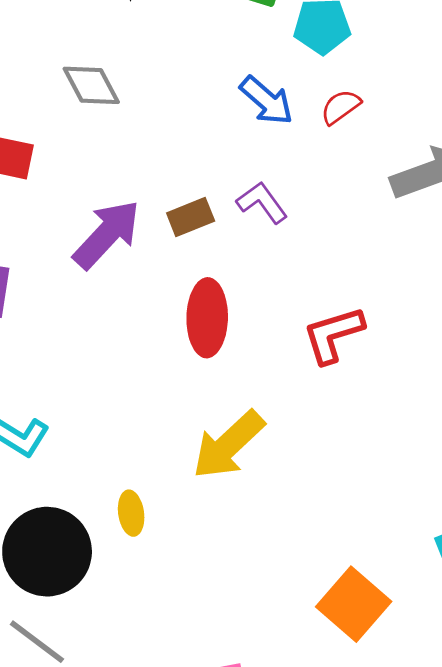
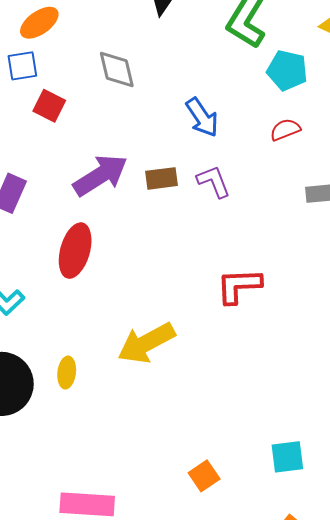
blue arrow: (266, 101) -> (202, 117), moved
red ellipse: (207, 318) -> (75, 251), moved
orange square: (354, 604) -> (204, 476), size x0.6

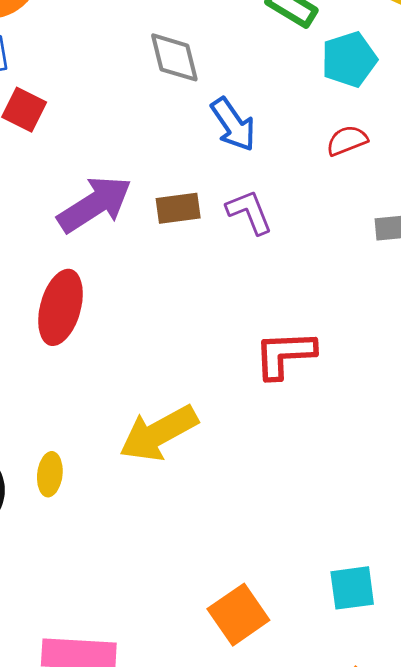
gray diamond: (117, 70) -> (174, 57), moved
cyan pentagon: (287, 70) -> (349, 59), turned -30
orange square: (204, 476) -> (238, 615), size x1.4

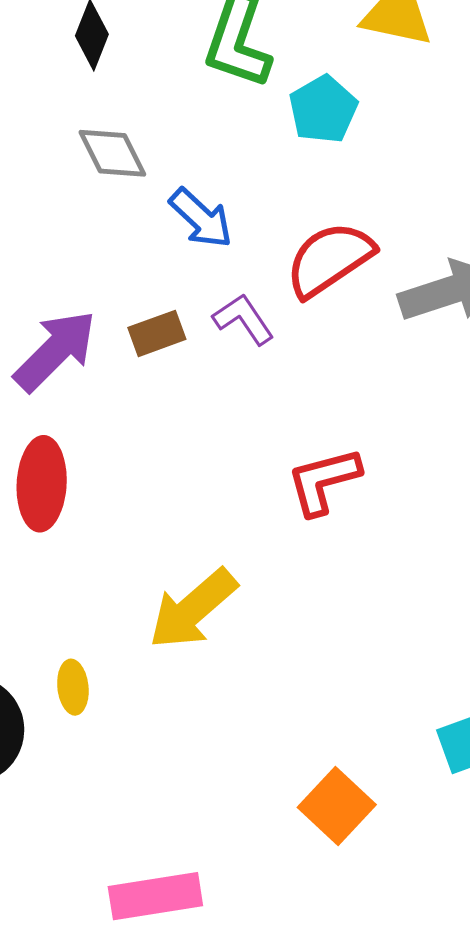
red semicircle: (347, 141) -> (329, 259), moved, size x1.8

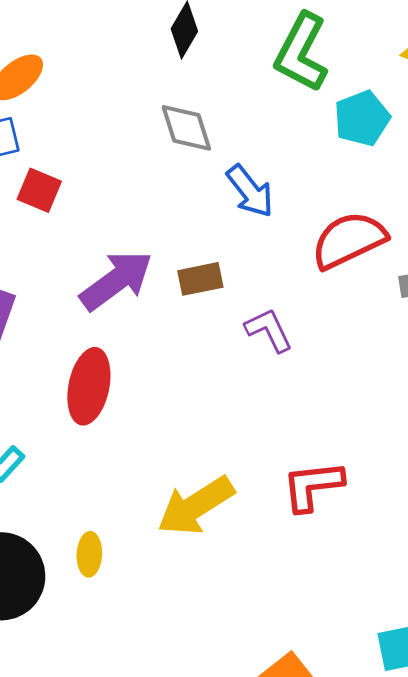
purple L-shape: (243, 319) -> (269, 330), moved
red L-shape: (324, 481) -> (313, 486), moved

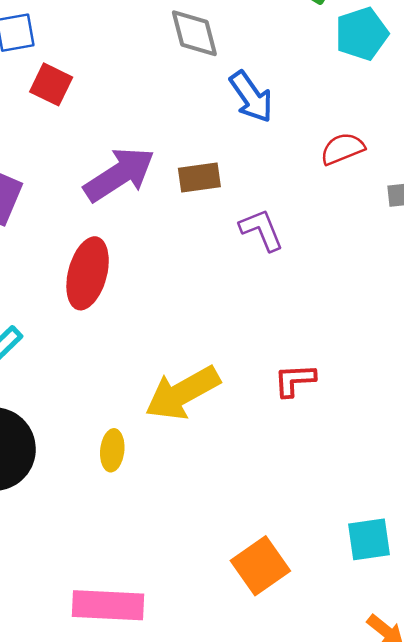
red semicircle: (349, 240) -> (342, 149), size x0.6
red L-shape: (313, 486) -> (295, 380), size x0.7
yellow ellipse: (89, 554) -> (112, 450), moved

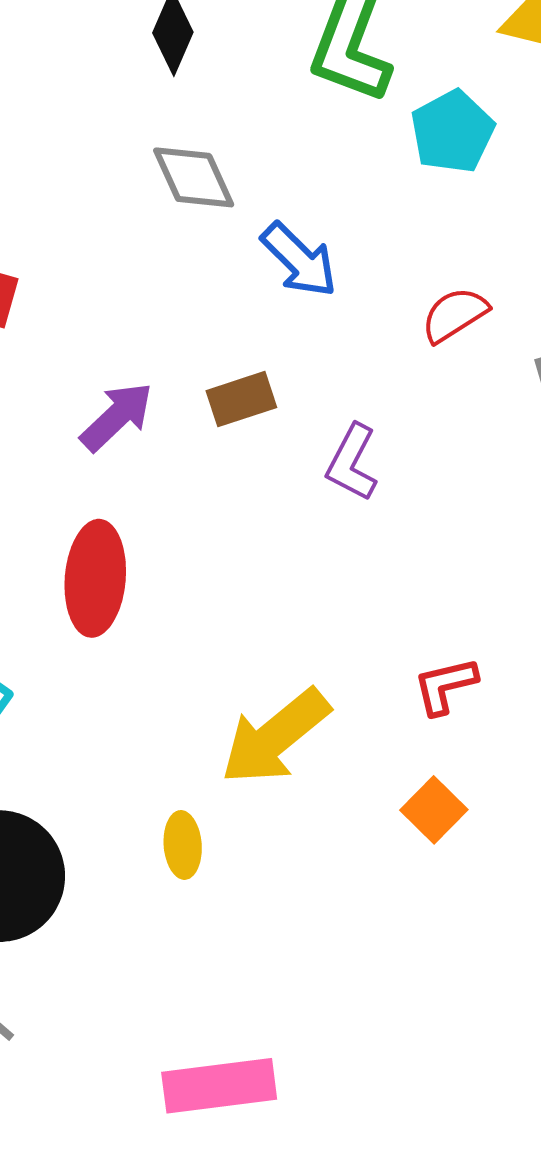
purple arrow: (119, 174) -> (117, 417), size x0.7
purple L-shape: (261, 230) -> (352, 463), turned -120
orange square: (260, 566) -> (434, 810), moved, size x0.7

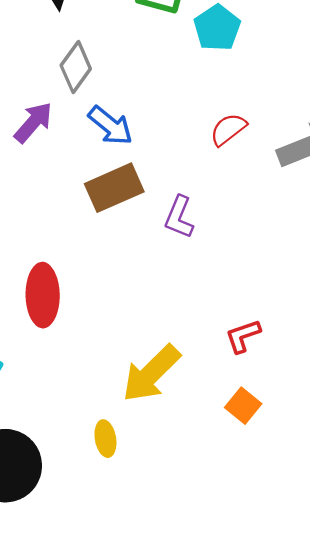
gray diamond: (194, 177) -> (76, 67), turned 66
blue arrow: (299, 260) -> (110, 126), moved
brown rectangle: (241, 399) -> (114, 188), size x1.5
purple arrow: (117, 417) -> (33, 122), moved

